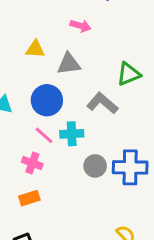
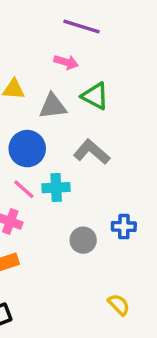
green triangle: (129, 74) -> (95, 96), moved, turned 50
gray circle: (95, 166) -> (83, 240), moved
blue cross: (130, 167) -> (124, 227), size x0.6

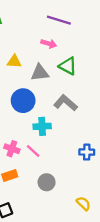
pink line: (24, 189) -> (33, 151), moved
gray circle: (83, 240) -> (47, 182), moved

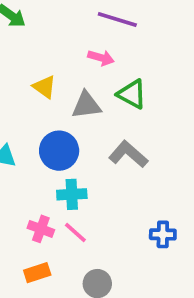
yellow triangle: (14, 61) -> (44, 87), turned 32
cyan cross: (42, 126) -> (72, 194), moved

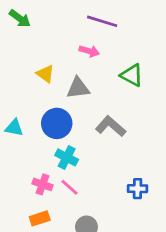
green triangle: (132, 94) -> (132, 75), moved
cyan cross: (72, 194) -> (67, 157), turned 30

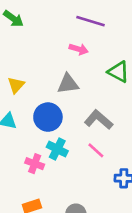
yellow triangle: (45, 74) -> (16, 85), moved, turned 36
pink cross: (43, 184) -> (35, 164), moved
pink line: (69, 187) -> (96, 150), moved

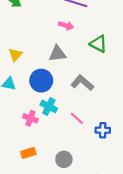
pink line: (96, 150) -> (77, 118), moved

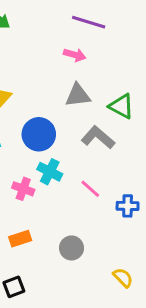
green triangle: (98, 44) -> (121, 106), moved
gray triangle: (57, 54) -> (78, 95), moved

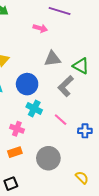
pink arrow: (75, 55) -> (40, 28), moved
gray L-shape: (98, 137) -> (66, 86), turned -85
pink cross: (23, 189) -> (17, 129), moved
gray circle: (72, 248) -> (48, 158), size x1.5

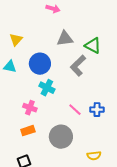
pink line: (61, 120) -> (75, 110), moved
yellow semicircle: (82, 178) -> (94, 156), turned 128

